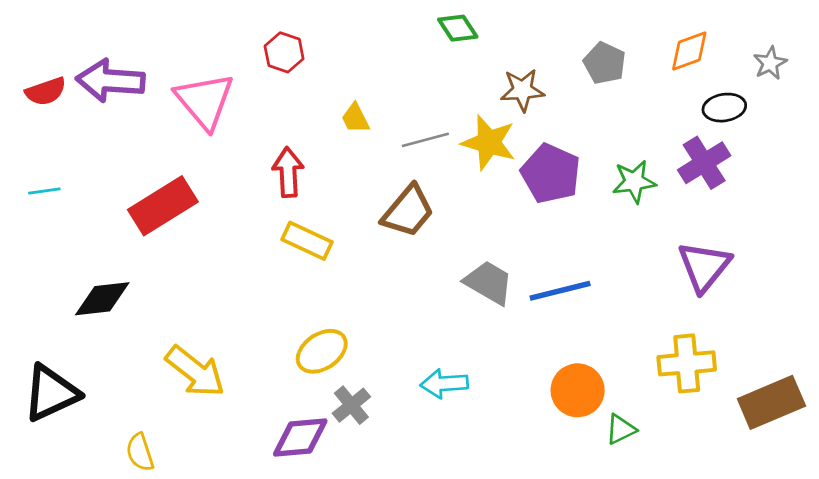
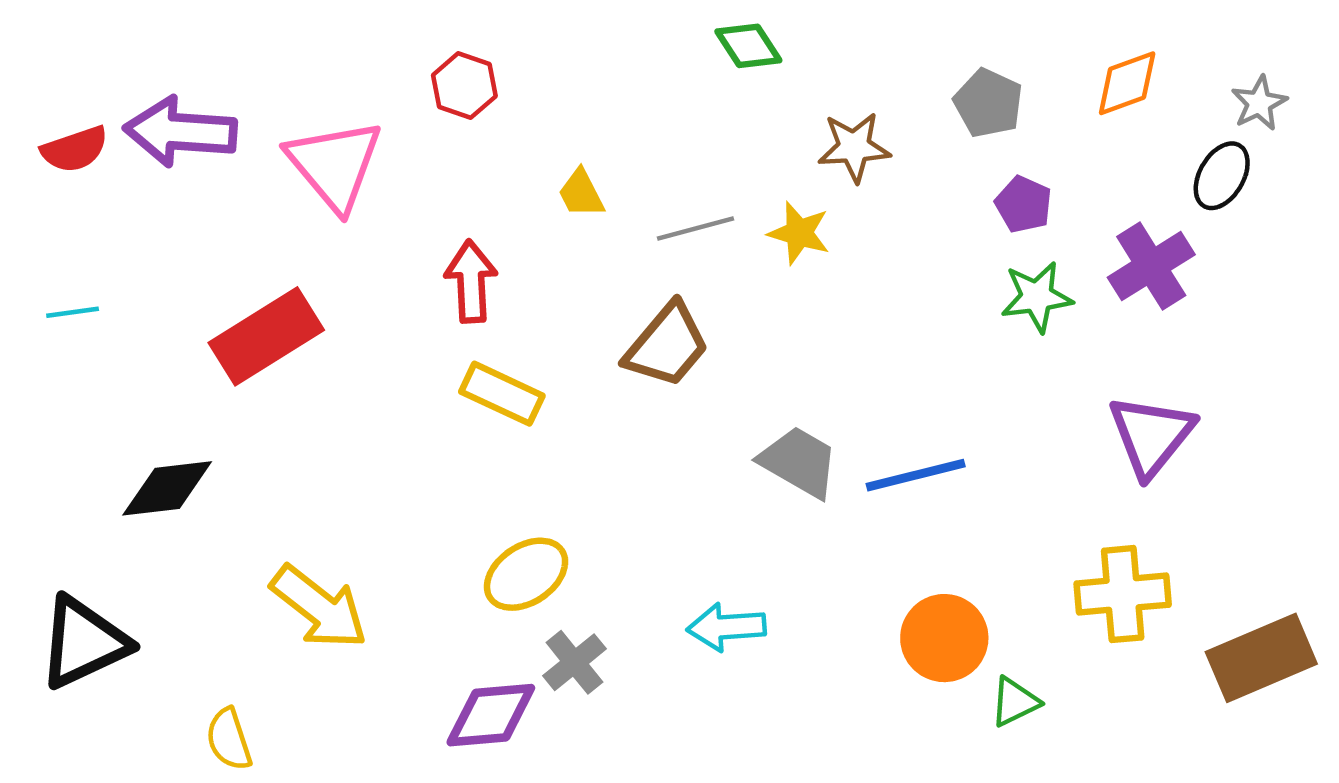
black ellipse: (724, 108) -> (1222, 176), moved, turned -51
yellow star: (489, 143) -> (799, 233), size x0.7
purple pentagon: (551, 174) -> (1024, 204), moved, size x0.6

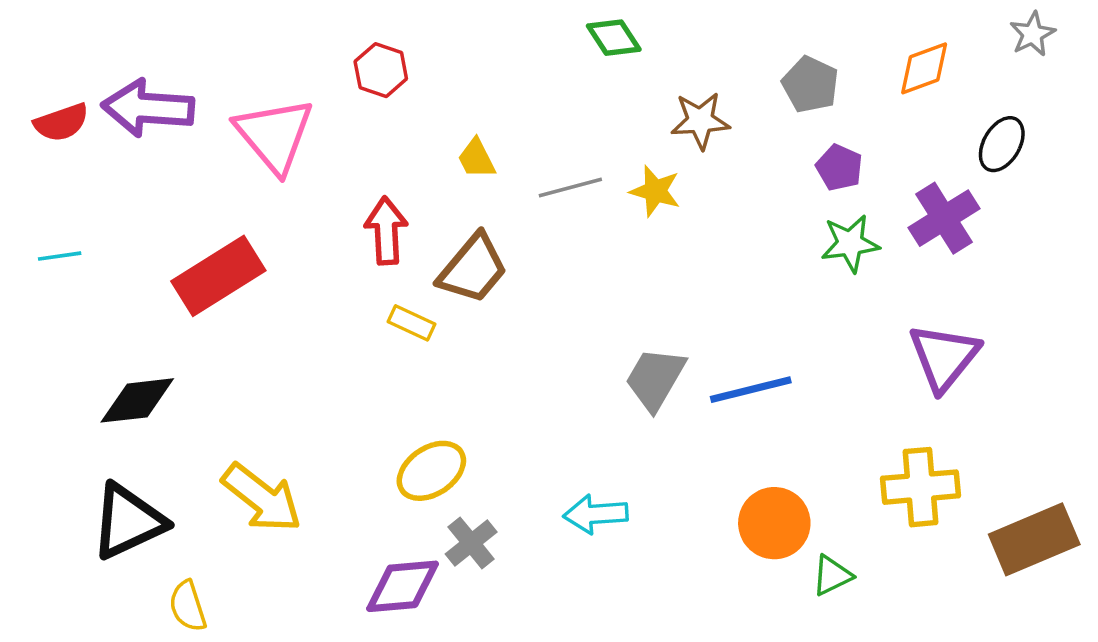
gray star: (1259, 103) -> (1032, 34), moved
brown trapezoid: (667, 345) -> (473, 269), moved
yellow rectangle: (502, 394) -> (412, 323), size x0.7
gray trapezoid: (799, 462) -> (655, 379), turned -90
black triangle: (84, 642) -> (128, 521), moved

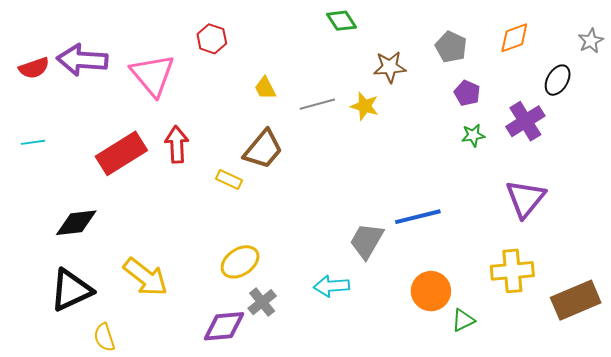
gray star: (1032, 34) -> (591, 41), moved
red arrow: (386, 231) -> (177, 144), moved
green star: (850, 243) -> (473, 135), size x0.7
gray trapezoid: (655, 379) -> (367, 241), moved

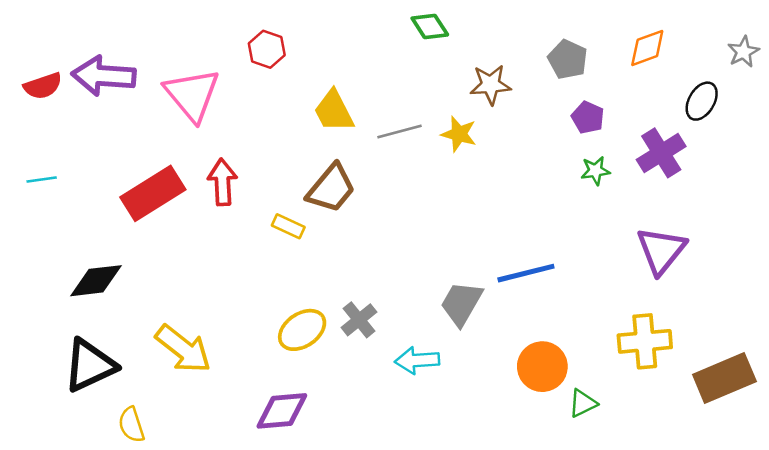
yellow trapezoid: (265, 88) -> (334, 111), size x1.5
gray cross: (262, 302) -> (359, 320), moved

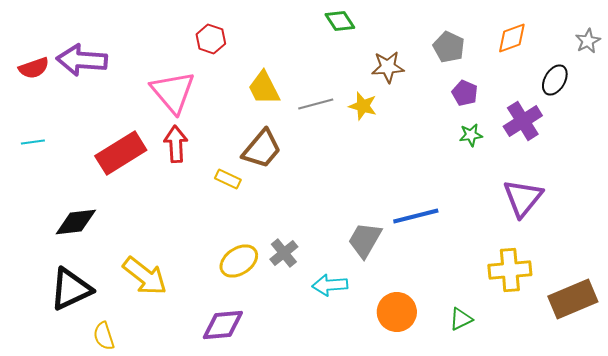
pink triangle: (192, 95) -> (173, 92), moved
orange circle: (542, 367) -> (397, 312), moved

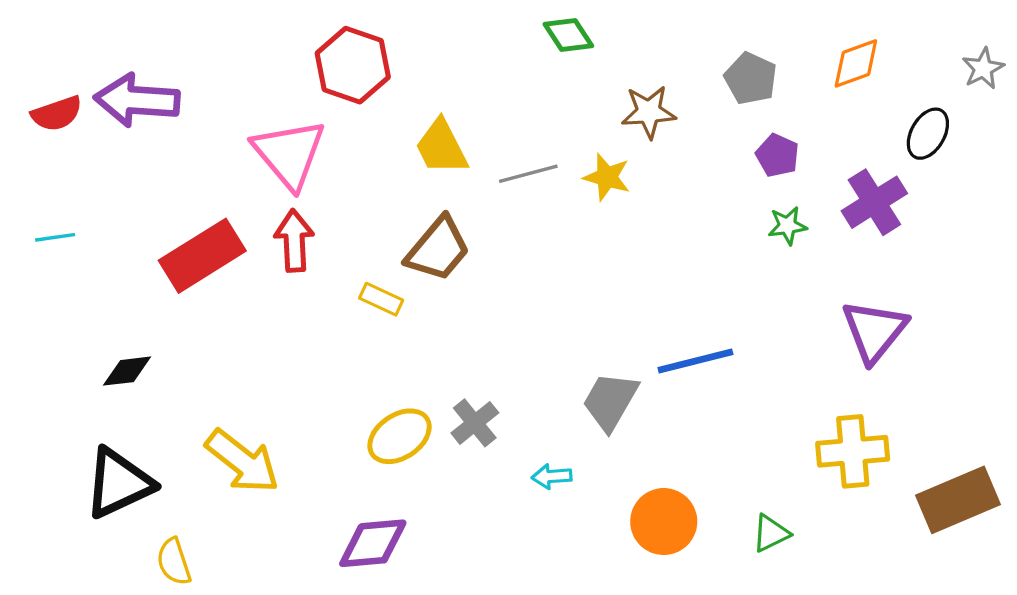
red hexagon: (211, 39) -> (353, 65), size x1.5
black diamond: (76, 222) -> (127, 371), size x0.7
cyan arrow: (330, 285) -> (552, 476), size x0.7

